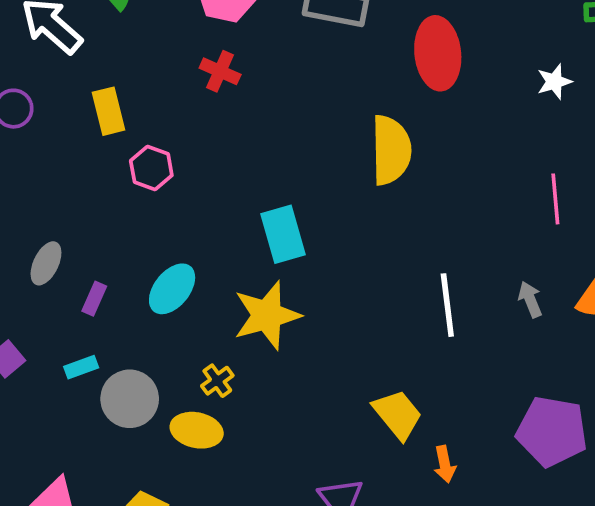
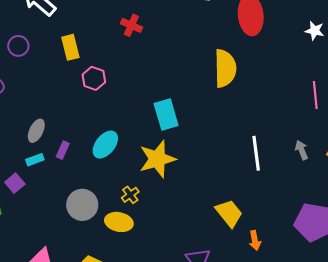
white star: (554, 82) -> (315, 31), turned 30
cyan rectangle: (81, 367) -> (35, 160), moved

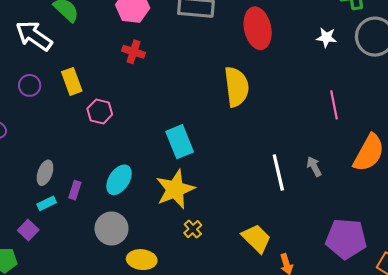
purple circle: (18, 46) -> (30, 85), moved
gray arrow: (302, 150) -> (314, 167), moved
yellow cross: (130, 195) -> (193, 229), moved
gray circle: (82, 205) -> (112, 228), moved

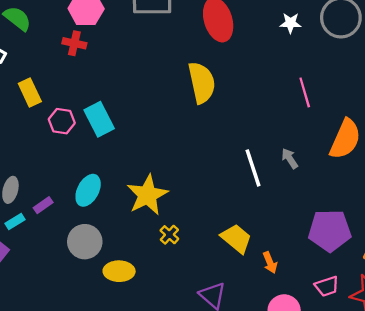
red cross: (133, 52) -> (74, 43), moved
cyan rectangle: (180, 142) -> (99, 119), moved
purple rectangle: (75, 190) -> (43, 205), turned 42

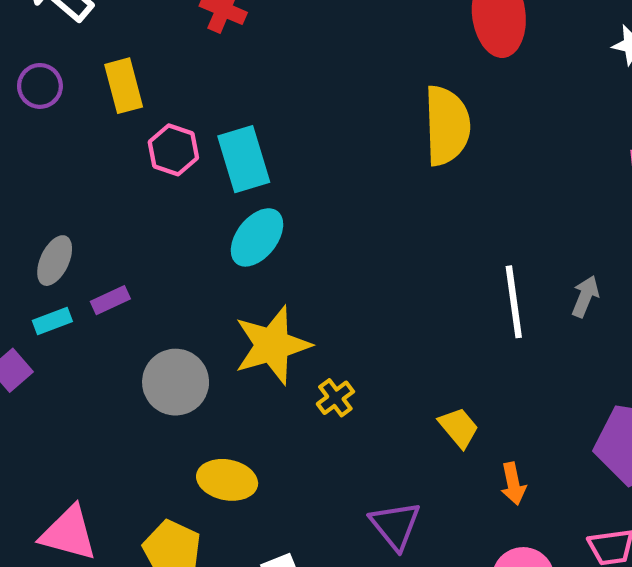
gray arrow: (290, 158) -> (585, 296), turned 45
cyan ellipse: (88, 190) -> (257, 237), moved
yellow star: (147, 195) -> (272, 345), moved
yellow trapezoid: (236, 238) -> (459, 427), size x0.7
yellow ellipse: (119, 271) -> (227, 480), moved

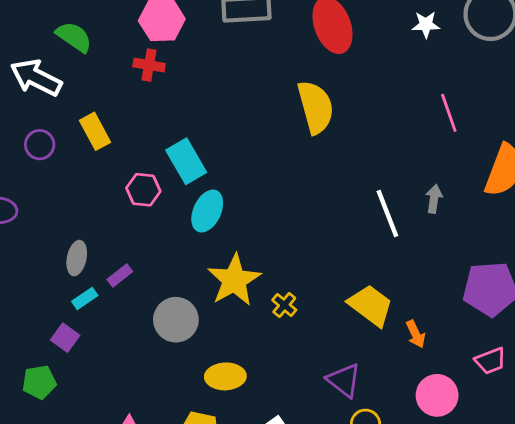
pink hexagon: (173, 150) -> (143, 190), moved
yellow trapezoid: (459, 427) -> (371, 305), size x1.6

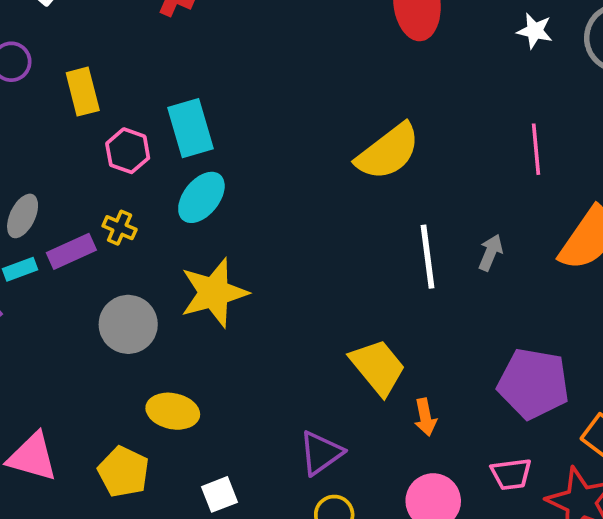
yellow semicircle: (316, 107) -> (388, 152), moved, turned 54
yellow rectangle: (95, 131) -> (83, 92), moved
purple rectangle: (120, 276) -> (71, 251), size x1.4
yellow cross: (284, 305) -> (120, 228), moved, turned -30
purple triangle: (344, 380) -> (321, 453), turned 33

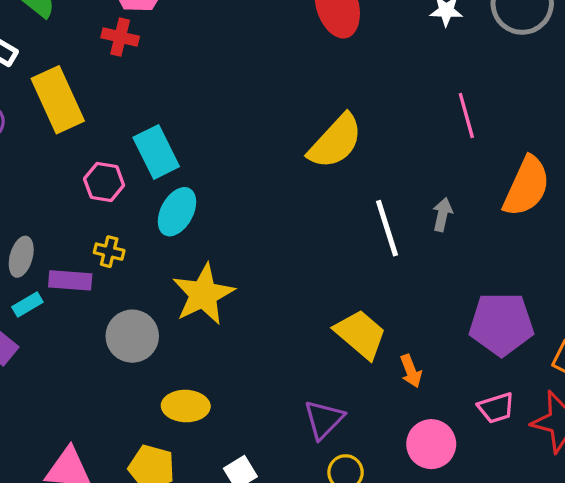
yellow rectangle: (83, 92) -> (58, 100), moved, size x1.5
purple rectangle: (71, 251) -> (70, 280), turned 39

